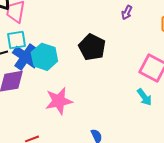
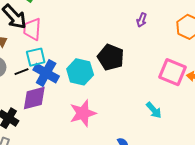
cyan hexagon: (44, 57) -> (80, 72), moved
cyan arrow: (144, 97) -> (154, 110), moved

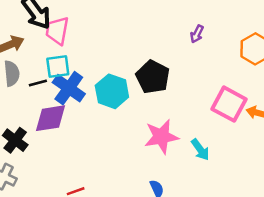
pink star: (83, 113) -> (161, 137), moved

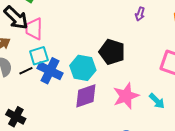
purple diamond: (51, 118) -> (86, 96), moved

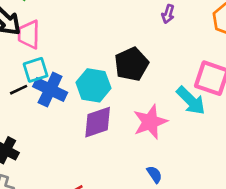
black pentagon: (112, 52) -> (131, 64), turned 30
cyan arrow: (157, 101) -> (191, 101), moved, size x1.4

